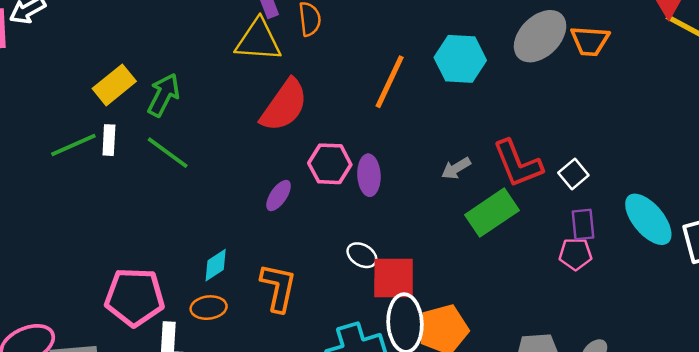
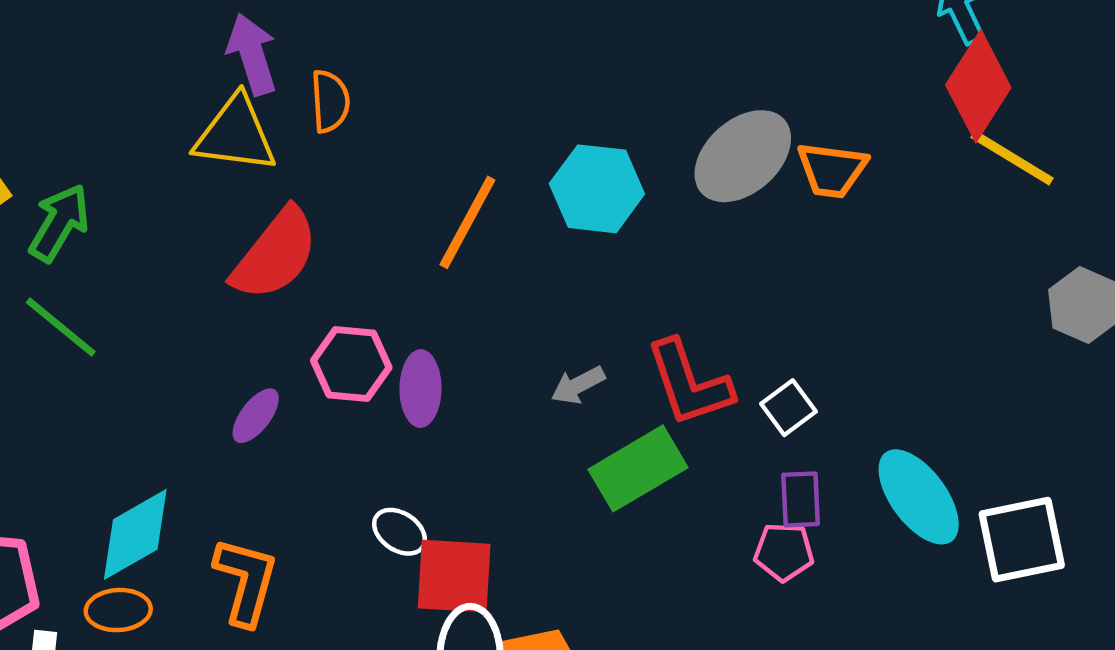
cyan diamond: (216, 265) -> (135, 534), size x1.6

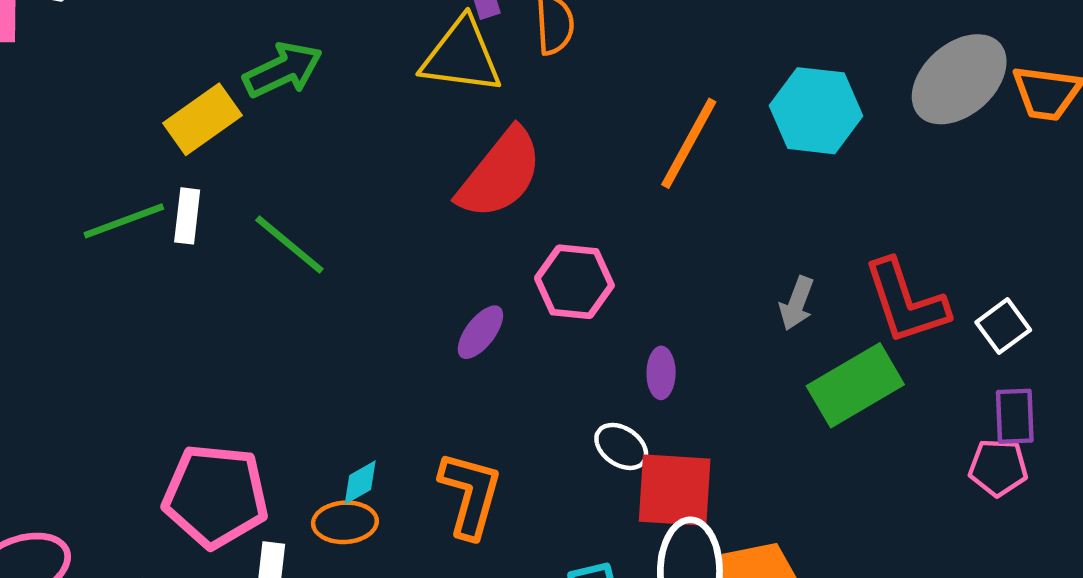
green arrow: (59, 223) -> (283, 70), moved, turned 34
gray arrow: (578, 385) -> (797, 303), turned -42
purple ellipse: (420, 389) -> (661, 373), moved, size x0.7
cyan diamond: (135, 534) -> (360, 482), moved, size x0.5

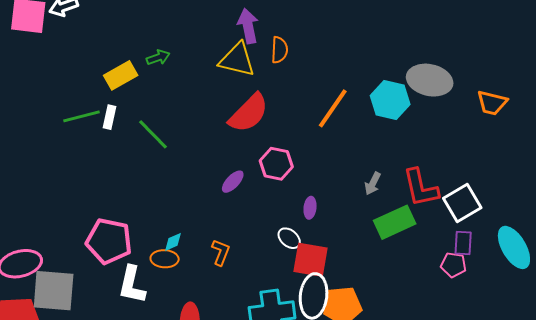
green arrow: (283, 70) -> (158, 57), size x0.7
gray ellipse: (959, 79) -> (430, 80), moved, turned 48
white square: (1003, 326) -> (462, 203), size x1.6
orange L-shape: (470, 494) -> (221, 252), size x0.7

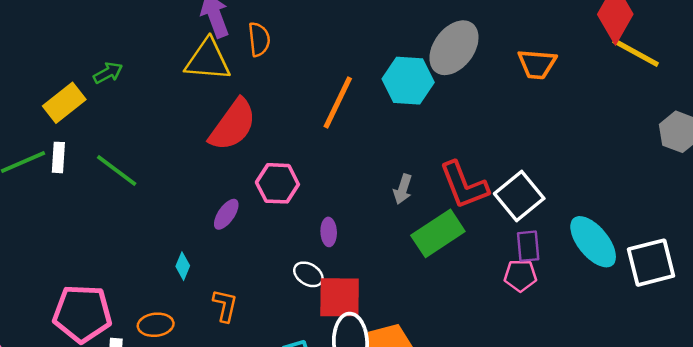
gray ellipse: (430, 80) -> (454, 48), turned -57
cyan diamond: (173, 242) -> (183, 266), moved, turned -35

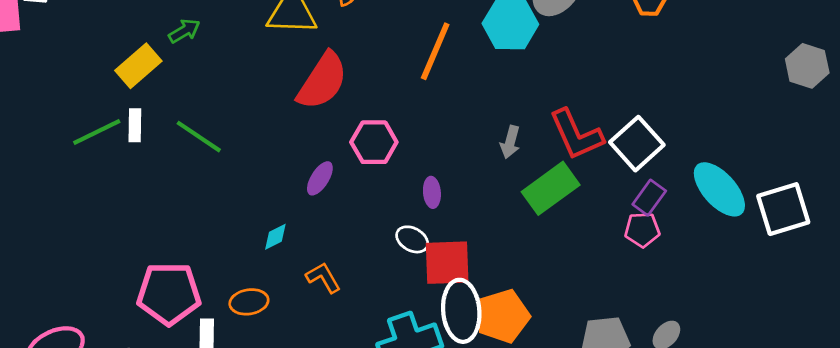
purple rectangle: (528, 246) -> (649, 198), turned 44
cyan diamond: (183, 266) -> (275, 237), turned 44
orange L-shape: (225, 306) -> (323, 278), turned -40

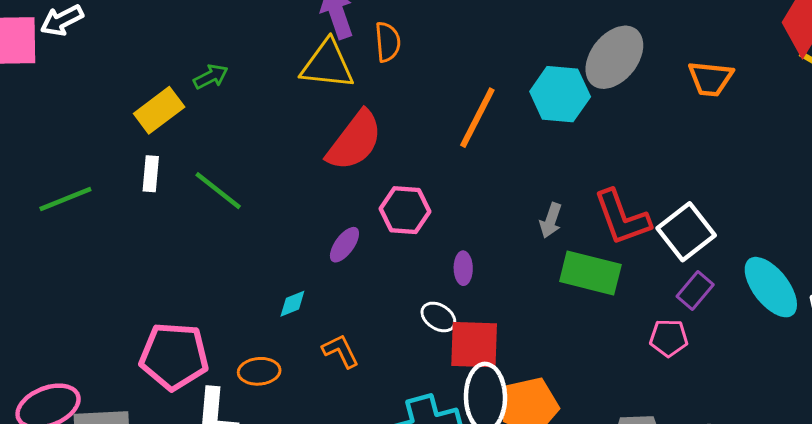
green line: (97, 132) -> (65, 199), moved
green rectangle: (551, 188) -> (590, 273), turned 46
pink pentagon: (642, 230) -> (669, 338), moved

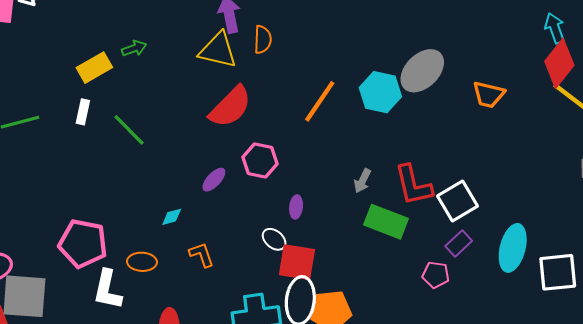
cyan ellipse: (771, 287) -> (513, 248), turned 45

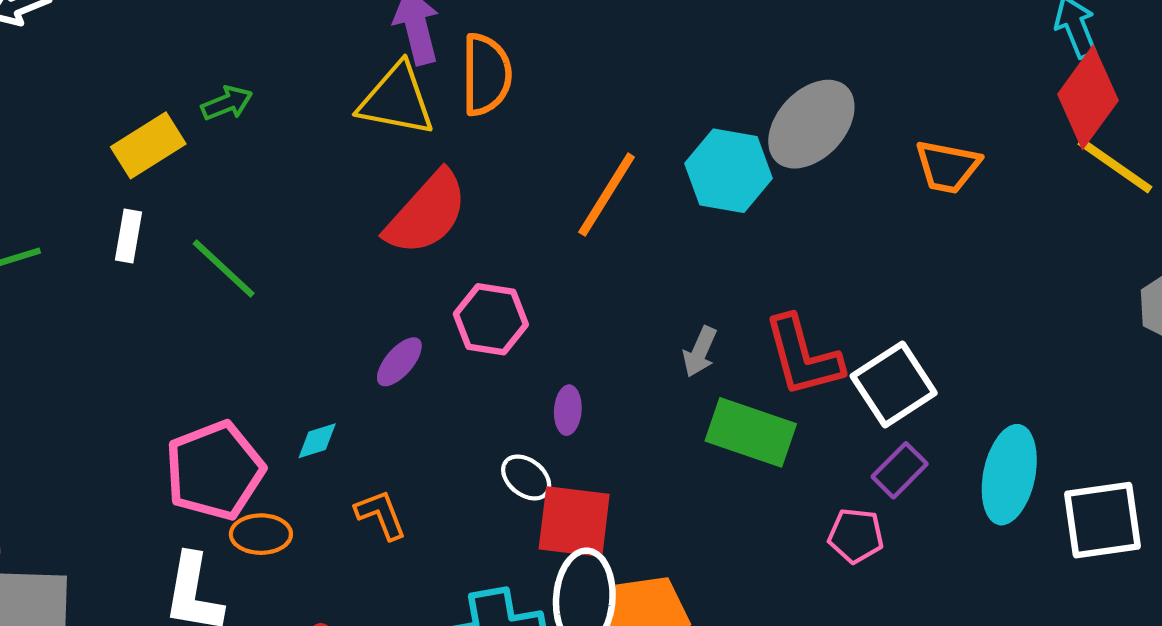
orange semicircle: (263, 40) -> (486, 75), size x1.4
pink pentagon: (83, 243) -> (215, 471), moved, turned -30

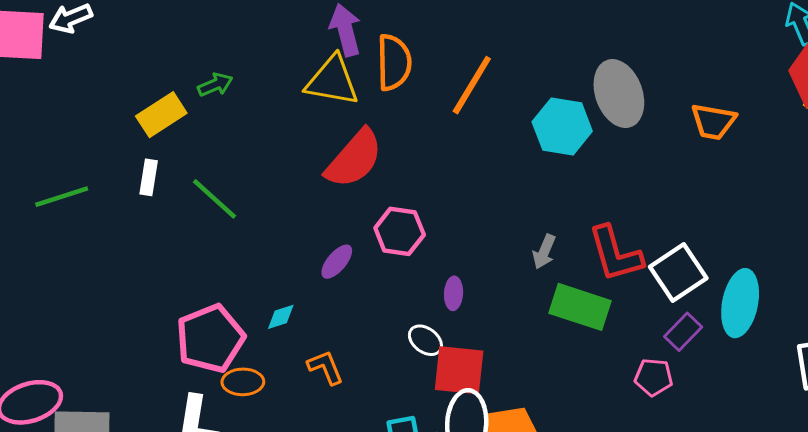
gray ellipse: (811, 124) -> (619, 94), turned -62
orange line: (607, 195) -> (472, 85), moved
cyan ellipse: (1009, 475) -> (740, 303), moved

